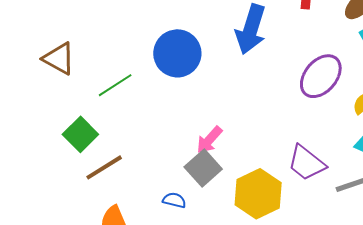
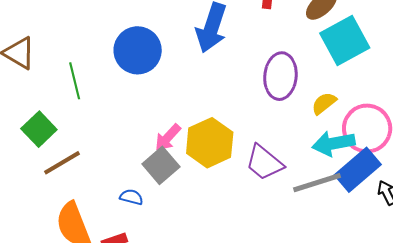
purple ellipse: (321, 76) -> (280, 76), turned -36
green line: (115, 85) -> (75, 81), turned -72
yellow hexagon: (258, 194) -> (210, 143), moved

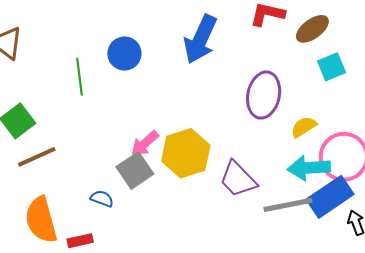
cyan square: (345, 40) -> (332, 67), size x0.6
blue circle: (138, 50) -> (124, 54), size x0.7
green line: (75, 81) -> (80, 77), moved

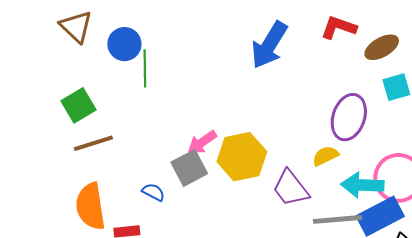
blue circle: (124, 54) -> (124, 44), moved
purple ellipse: (264, 95) -> (349, 117), moved
yellow semicircle: (304, 127) -> (325, 156), moved

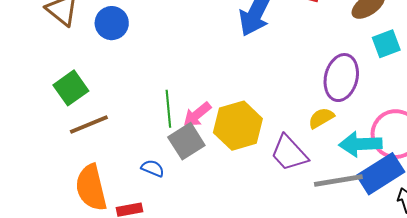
green line: (145, 68) -> (168, 109), moved

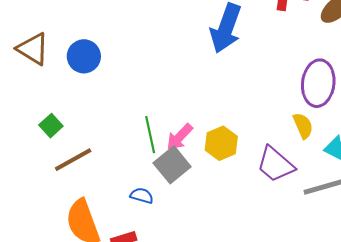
green square: (71, 88) -> (51, 126), size x0.7
yellow semicircle: (321, 118) -> (303, 126), turned 104
yellow hexagon: (238, 126) -> (221, 143), size x0.7

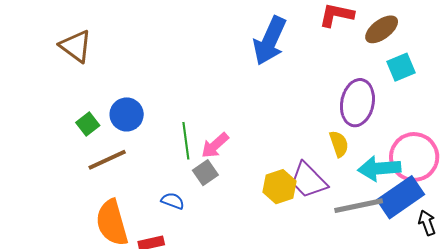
blue circle: (84, 56) -> (127, 114), moved
yellow hexagon: (221, 143) -> (279, 187), moved
gray square: (172, 165) -> (205, 173), size x0.7

